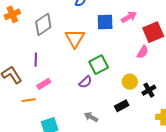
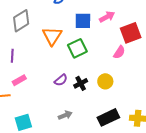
green square: (99, 65) -> (77, 48), moved
black cross: (149, 90) -> (81, 83), moved
black rectangle: (122, 106) -> (108, 117), moved, size x1.5
gray arrow: (91, 117) -> (65, 115), turned 128

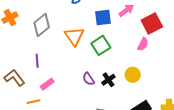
purple semicircle: (61, 80) -> (88, 79), turned 104

